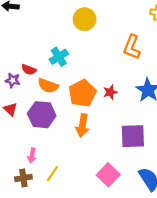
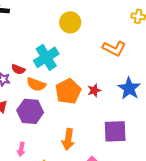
orange L-shape: (132, 47) -> (114, 48), turned -85
cyan cross: (59, 57) -> (46, 57), size x1.4
orange arrow: (82, 125) -> (68, 139), moved

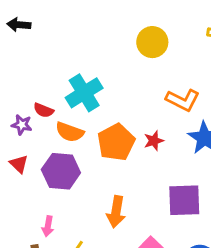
yellow circle: (70, 22) -> (152, 42), moved
orange L-shape: (114, 48) -> (183, 100), moved

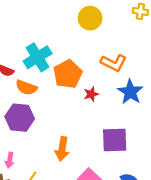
orange pentagon: (116, 142) -> (68, 74), moved

